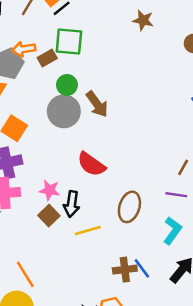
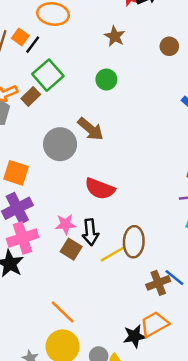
brown star: (143, 20) -> (115, 36), turned 30
green square: (69, 42) -> (48, 75), turned -32
green circle: (67, 85) -> (106, 80), moved
brown ellipse: (129, 207) -> (134, 242), moved

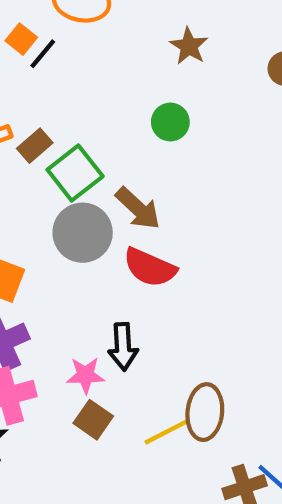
green square: (48, 75) -> (75, 173), moved
red semicircle: (100, 189) -> (150, 267), moved
black arrow: (90, 232) -> (123, 347), moved

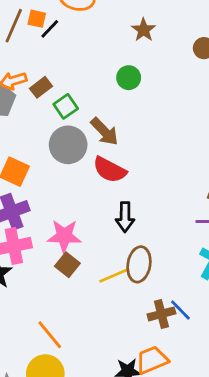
orange square: (21, 39) -> (37, 19), turned -30
green square: (75, 173) -> (66, 106), size x0.7
black arrow: (123, 347) -> (125, 217), moved
pink star: (85, 375) -> (64, 236), size x1.4

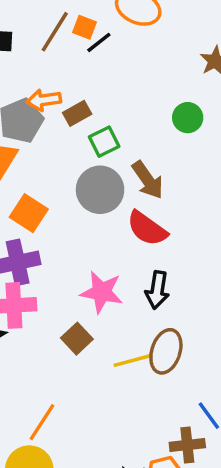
pink star: (64, 236) -> (102, 292), moved
brown cross: (161, 314) -> (187, 445), moved
orange line: (50, 335) -> (42, 422), turned 64

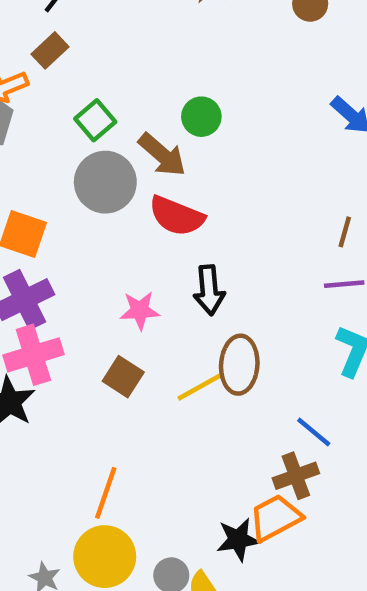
brown rectangle: (77, 113) -> (50, 50), moved
green circle: (188, 118) -> (201, 117), moved
pink star: (102, 292) -> (140, 310), size x0.7

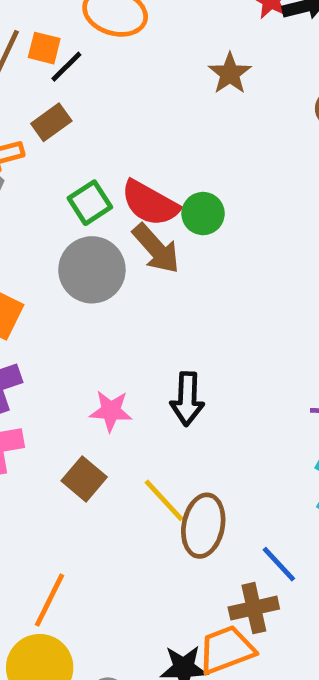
red semicircle: (177, 216) -> (150, 203), moved
brown ellipse: (239, 365) -> (203, 526), moved
yellow line: (200, 387) -> (164, 500), turned 69

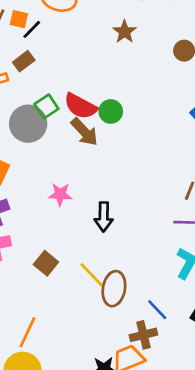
gray circle: (92, 270) -> (28, 124), moved
pink star: (111, 411) -> (60, 194), moved

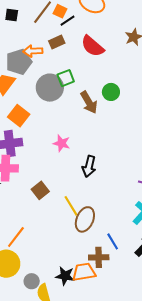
red semicircle: (80, 106) -> (93, 46), moved

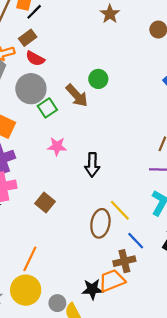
red semicircle: (93, 46) -> (35, 58), moved, size x0.7
green square: (66, 78) -> (47, 108), moved
yellow line: (71, 206) -> (120, 210), moved

